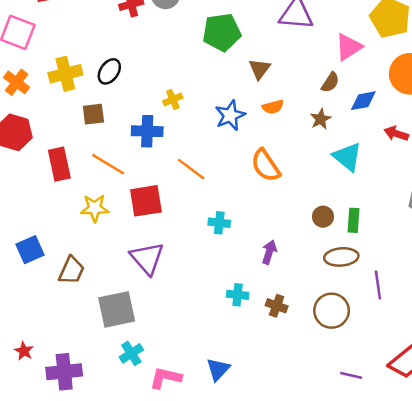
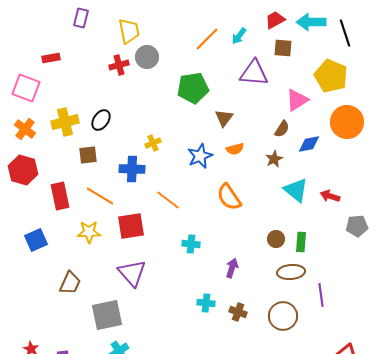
red arrow: (396, 134) -> (330, 196), moved
blue square: (30, 250) -> (36, 240), moved

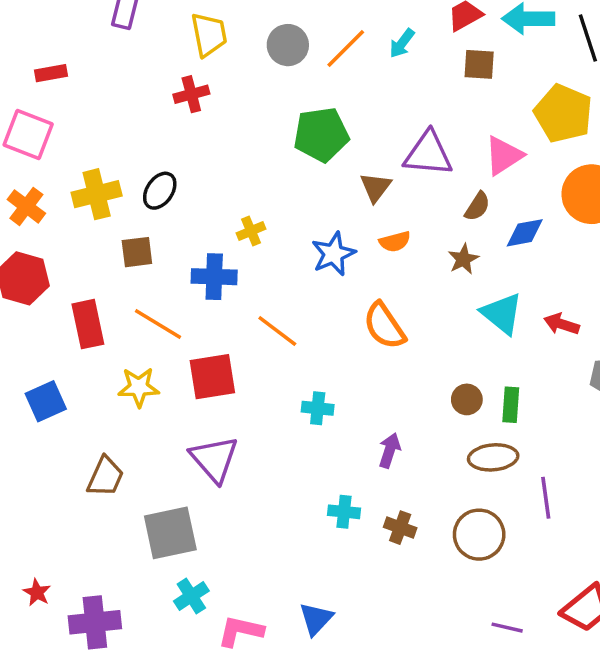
gray circle: (147, 57) -> (288, 45), moved
red rectangle: (51, 58) -> (51, 73), moved
purple triangle: (254, 73) -> (428, 154), moved

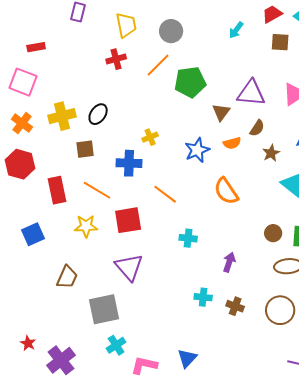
orange line: (346, 49) -> (158, 65), moved
brown semicircle: (477, 206) -> (257, 128), moved
purple cross: (95, 622) -> (61, 360), turned -32

